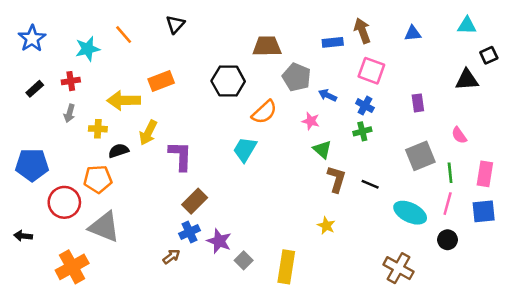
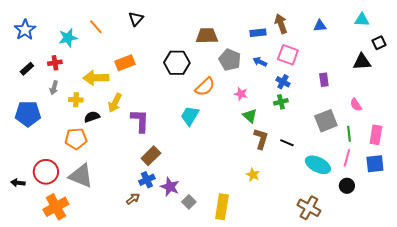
blue arrow: (328, 95) -> (260, 62), moved
blue pentagon: (32, 165) -> (28, 114), moved
red circle: (64, 202) -> (46, 172), moved

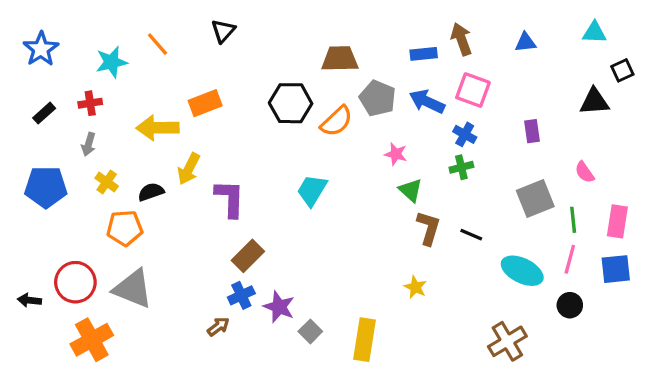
blue arrow: (260, 62) -> (427, 102), size x1.5
orange semicircle: (205, 87) -> (337, 121), moved
yellow cross: (76, 100) -> (107, 182), moved, turned 32
brown cross: (309, 208) -> (507, 341), turned 30

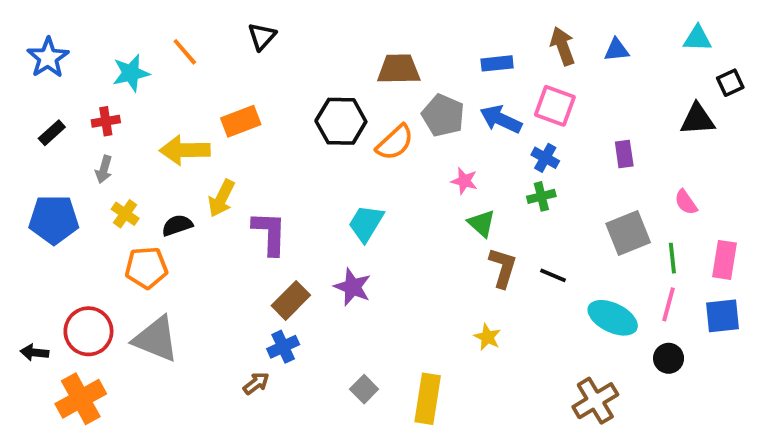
brown arrow: (461, 39) -> (563, 46), moved
purple star: (279, 307) -> (352, 287), moved
orange cross: (92, 340) -> (81, 399), moved

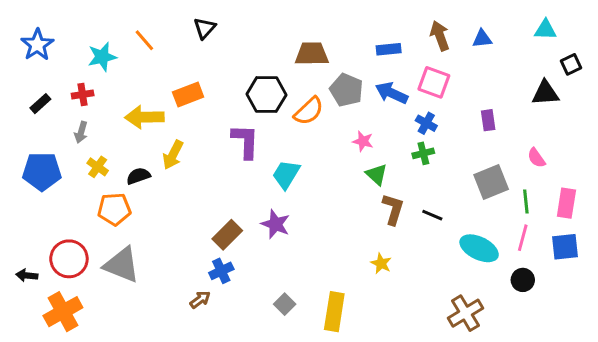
purple L-shape: (270, 233) -> (245, 141), moved

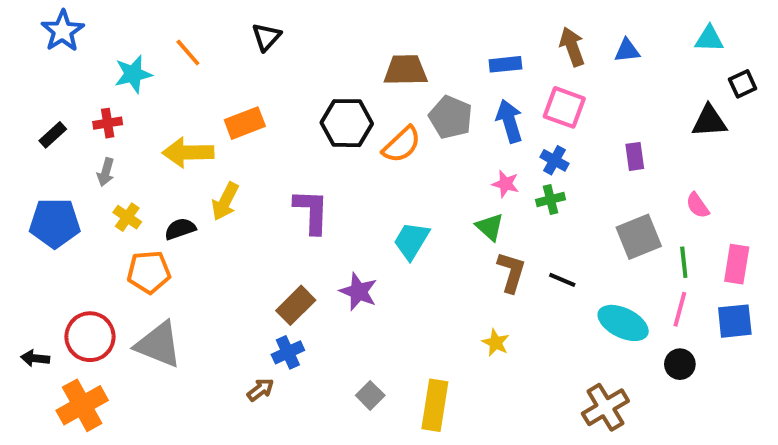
blue star: (37, 45) -> (63, 31), moved
blue arrow: (392, 93) -> (509, 121), turned 48
purple L-shape: (245, 141) -> (311, 211), moved
pink star: (363, 141) -> (505, 184), moved
cyan trapezoid: (286, 174) -> (411, 241), moved

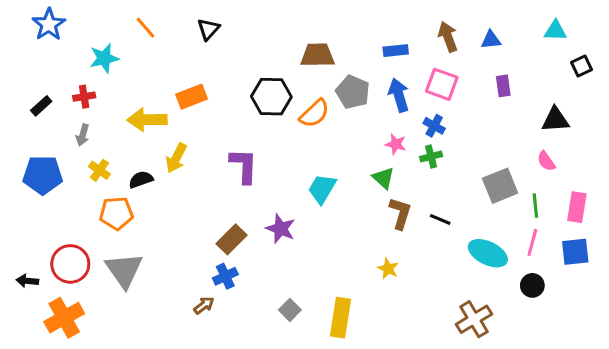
orange line: (188, 53) -> (146, 28), moved
black triangle: (709, 121) -> (555, 120), moved
purple rectangle: (635, 156) -> (503, 86), moved
gray triangle: (159, 345) -> (124, 270), turned 33

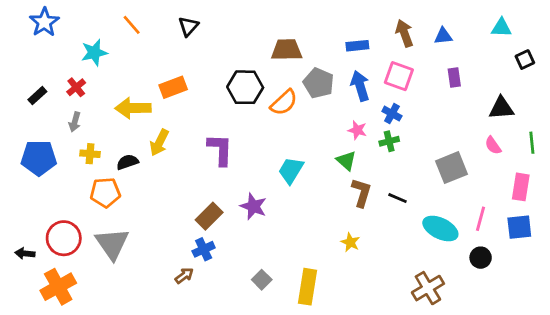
red cross: (84, 97) -> (76, 87), turned -30
yellow cross: (99, 170) -> (90, 154), turned -30
green line: (535, 206) -> (532, 143), moved

